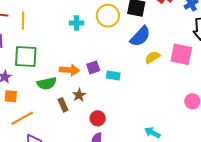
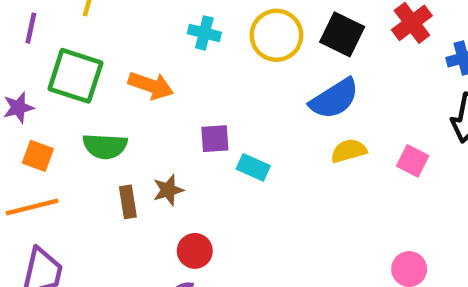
pink square: (181, 54) -> (413, 161), size x0.6
orange arrow: (69, 70) -> (151, 86), moved
orange square: (11, 96) -> (38, 156), moved

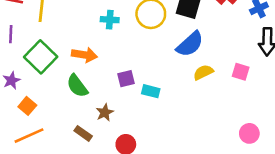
green square: (75, 76) -> (41, 57), turned 36
green semicircle: (105, 146) -> (77, 86), moved, turned 60
orange square: (38, 156) -> (27, 106), turned 30
brown rectangle: (128, 202) -> (83, 133), moved, turned -36

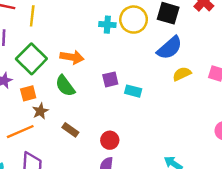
cyan cross: (110, 20) -> (107, 25), moved
orange square: (27, 106) -> (28, 93), moved, turned 35
brown star: (105, 112) -> (40, 111), moved

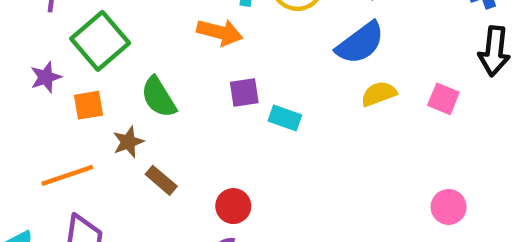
orange arrow: (72, 57) -> (220, 32), moved
brown star: (40, 111) -> (128, 142), moved

